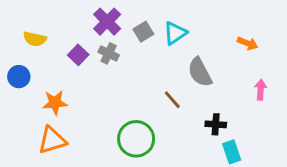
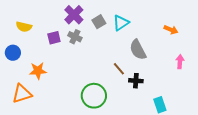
purple square: (78, 55) -> (54, 38), turned 32
black cross: (216, 124) -> (136, 81), moved
orange triangle: (52, 140) -> (22, 94), moved

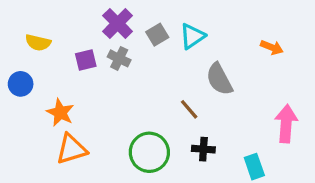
pink arrow: (180, 62) -> (286, 124), moved, size x1.6
orange star: (38, 71) -> (60, 113), turned 30
black cross: (136, 81) -> (203, 149), moved
orange triangle: (22, 94) -> (71, 149), moved

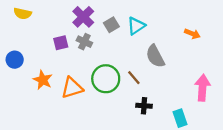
yellow semicircle: (38, 43) -> (22, 14), moved
orange triangle: (71, 149) -> (72, 88), moved
green circle: (149, 152) -> (106, 79), moved

